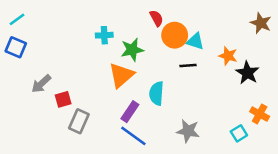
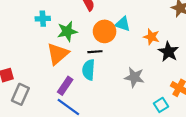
orange circle: (175, 35) -> (105, 31), moved
black line: (188, 65) -> (95, 52), moved
gray star: (188, 131) -> (134, 77), moved

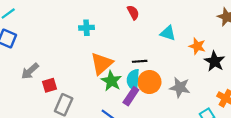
green star: (67, 31) -> (111, 81), moved, turned -30
orange circle: (105, 31) -> (149, 82), moved
purple rectangle: (65, 86) -> (131, 96), moved

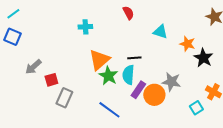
orange circle: (149, 82) -> (154, 95), moved
purple rectangle: (131, 96) -> (138, 90), moved

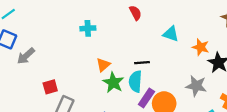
orange triangle: (99, 60) -> (103, 65), size x0.6
gray arrow: (33, 67) -> (26, 56), moved
gray star: (171, 82) -> (196, 86), moved

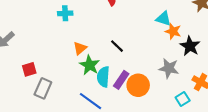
cyan triangle: (171, 34) -> (164, 19), moved
black line: (142, 63) -> (117, 46), turned 48
cyan semicircle: (135, 81) -> (103, 77), moved

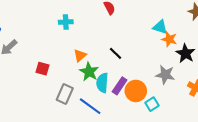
red square: (29, 69) -> (42, 69), moved, turned 32
gray rectangle: (43, 88) -> (65, 94), moved
cyan square: (183, 99) -> (152, 104), moved

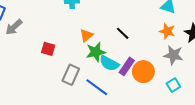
orange star: (169, 39) -> (167, 31), moved
green star: (89, 72) -> (96, 52), turned 30
cyan semicircle: (102, 83) -> (109, 63), turned -66
cyan square: (152, 104) -> (173, 85), moved

